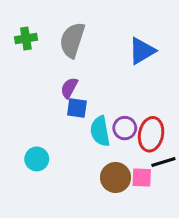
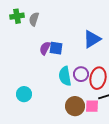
gray semicircle: (72, 40) -> (34, 19), moved, size x0.6
blue triangle: (142, 51) -> (92, 39), moved
blue square: (77, 108) -> (56, 48), moved

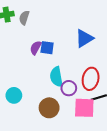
purple circle: (81, 74) -> (69, 88), moved
brown circle: (75, 106) -> (49, 108), moved
pink square: (92, 106) -> (84, 108), size x1.5

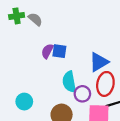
gray semicircle: (24, 18) -> (35, 19), turned 112
blue triangle: (84, 38) -> (99, 62), moved

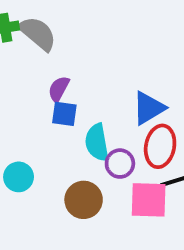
gray semicircle: (35, 19) -> (38, 33), size x1.5
blue square: (59, 51) -> (64, 114), moved

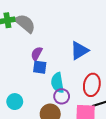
blue triangle: (149, 108) -> (79, 51), moved
purple circle: (120, 164) -> (62, 96), moved

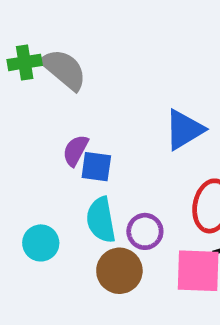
purple semicircle: (37, 54) -> (75, 150), moved
cyan semicircle: (57, 83) -> (101, 220), moved

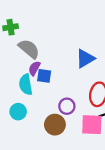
gray semicircle: (64, 69) -> (29, 49), moved
cyan semicircle: (101, 220) -> (26, 85), moved

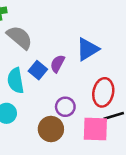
purple semicircle: (34, 68) -> (57, 64), moved
blue square: (44, 76) -> (38, 70), turned 32

